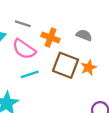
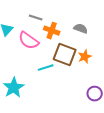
gray line: (23, 24) -> (36, 18), moved
cyan line: (30, 74) -> (46, 68), moved

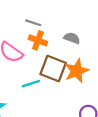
gray line: (36, 18) -> (33, 23), moved
orange star: (85, 57) -> (77, 71), size x1.5

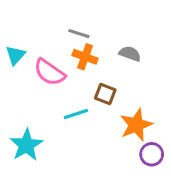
brown square: (53, 68) -> (105, 94), size x0.6
orange star: (77, 71) -> (136, 125), moved

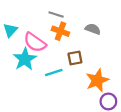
brown square: (105, 94) -> (75, 58), turned -32
cyan star: (26, 145) -> (25, 59), moved

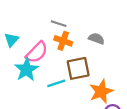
pink semicircle: (35, 42) -> (37, 52), turned -80
brown square: (75, 58) -> (78, 68), size x1.5

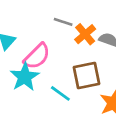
orange cross: (63, 41) -> (85, 34), moved, turned 30
cyan line: (56, 83) -> (60, 93), turned 54

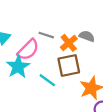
gray line: (63, 22) -> (46, 35), moved
orange cross: (85, 34) -> (69, 43), moved

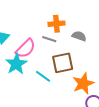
gray line: (46, 35) -> (49, 39), moved
orange cross: (69, 43) -> (56, 24), moved, turned 35

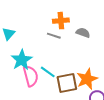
pink semicircle: (26, 48) -> (31, 76), moved, turned -60
brown square: (63, 63) -> (67, 83), moved

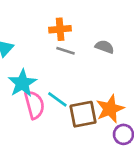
orange cross: (61, 21) -> (60, 29), moved

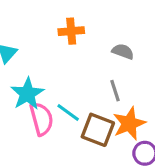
gray line: (65, 51) -> (115, 91), moved, turned 54
brown square: (83, 114) -> (98, 130), turned 32

